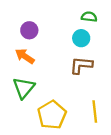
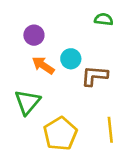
cyan circle: (81, 38) -> (71, 59), moved
orange arrow: (25, 56) -> (43, 65), moved

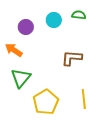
cyan circle: (71, 59) -> (54, 20), moved
orange arrow: (43, 65) -> (14, 50), moved

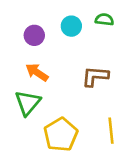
orange arrow: (14, 50) -> (37, 72), moved

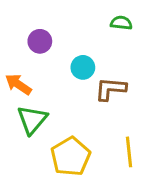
cyan circle: (71, 26) -> (83, 67), moved
orange arrow: (37, 72) -> (18, 84), moved

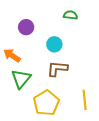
green semicircle: (121, 23) -> (70, 15), moved
brown L-shape: (111, 89) -> (57, 69), moved

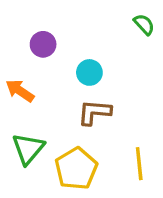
green semicircle: (70, 15) -> (144, 24), moved, turned 40
green triangle: (21, 79) -> (28, 149), moved

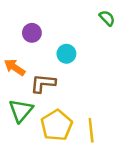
brown L-shape: (94, 112) -> (43, 83), moved
yellow line: (139, 164) -> (91, 130), moved

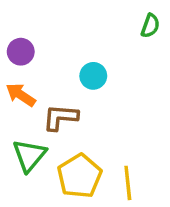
green semicircle: (107, 18) -> (150, 26), turned 63
purple circle: (32, 33) -> (21, 52), moved

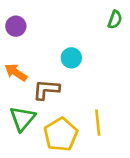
purple circle: (21, 52) -> (16, 26), moved
yellow line: (128, 183) -> (98, 123), moved

